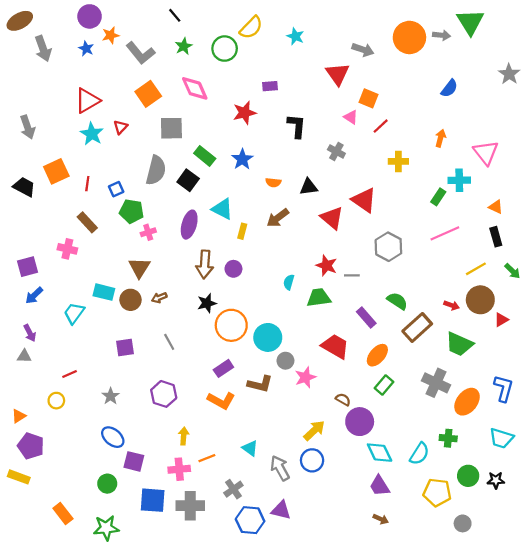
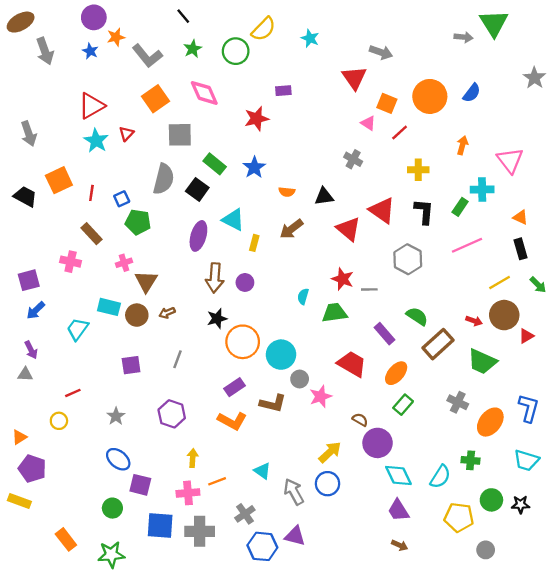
orange circle: (409, 37) -> (430, 96), moved
black L-shape: (297, 126) -> (424, 212), moved
pink cross: (148, 232) -> (124, 263), moved
gray line: (169, 342) -> (178, 359), turned 49
gray cross: (436, 383) -> (458, 402), size x0.7

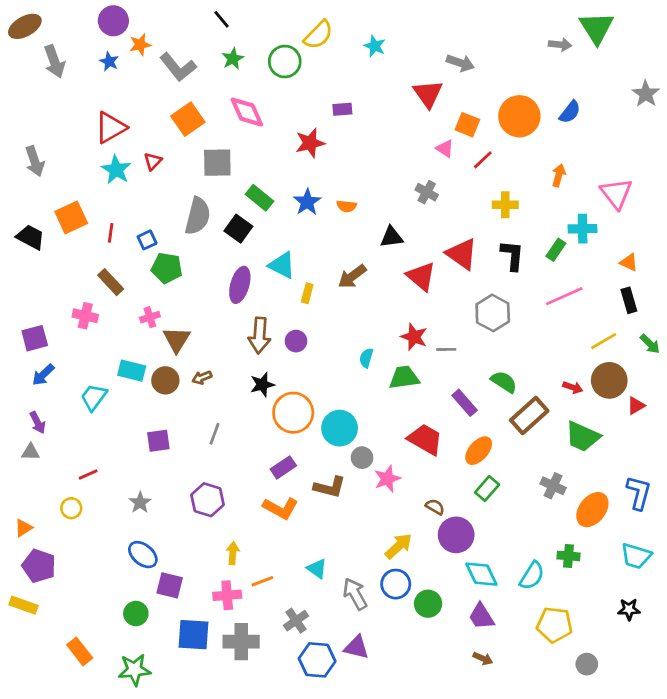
orange semicircle: (287, 192) -> (347, 206), moved
green circle: (491, 500) -> (428, 604), moved

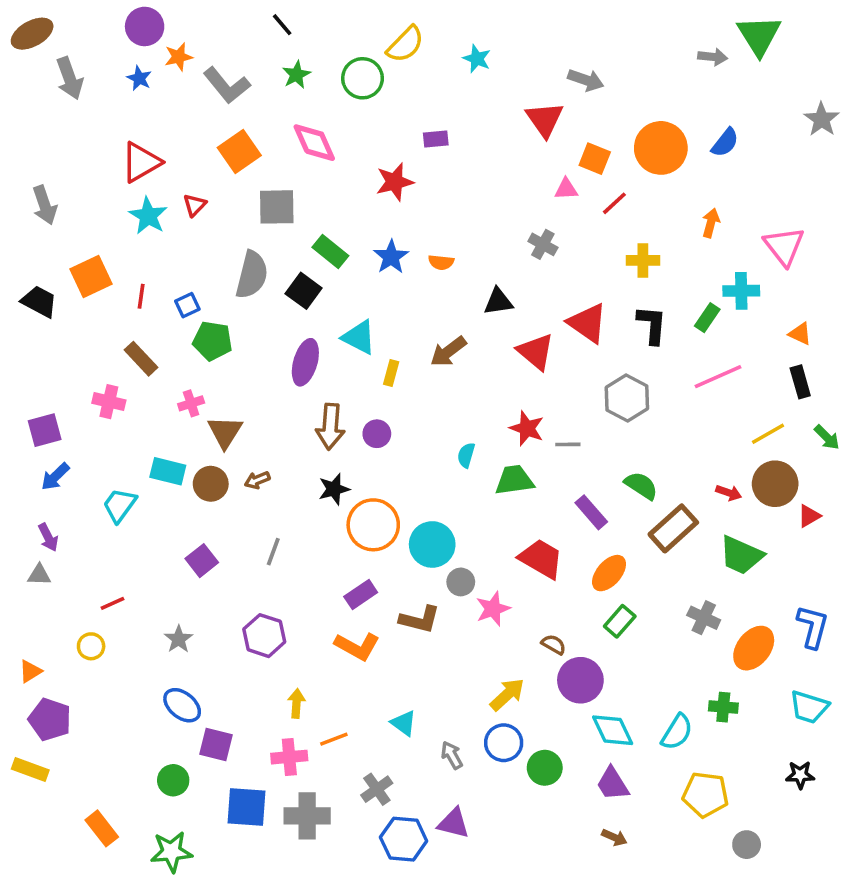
pink triangle: (445, 149) -> (566, 189), turned -36
purple square: (158, 441) -> (202, 561), turned -30
gray arrow: (355, 594) -> (452, 755), size x0.7

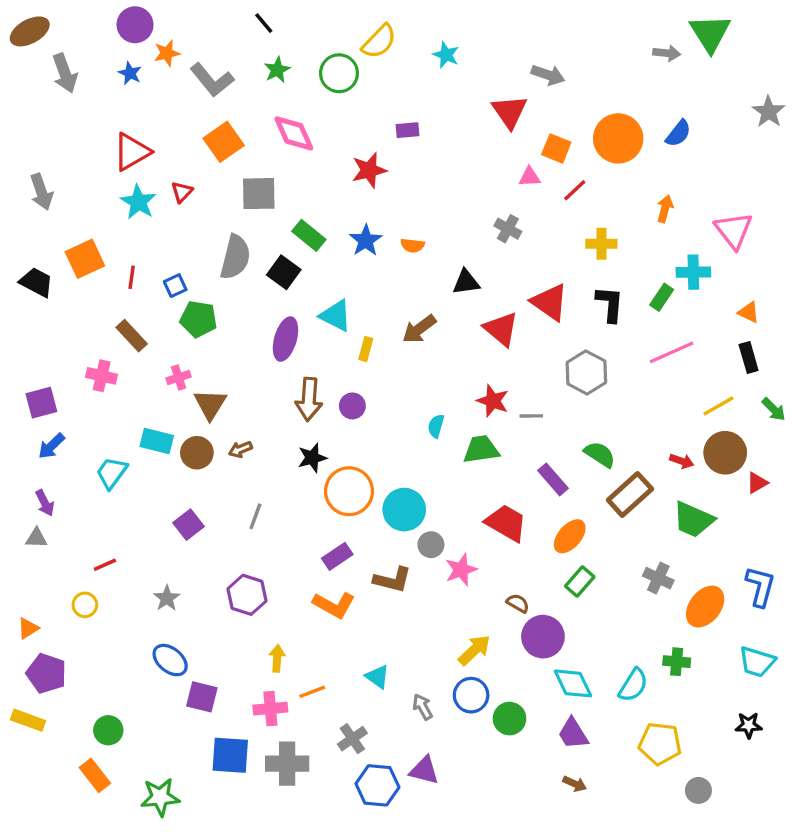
green circle: (173, 780) -> (108, 730), moved

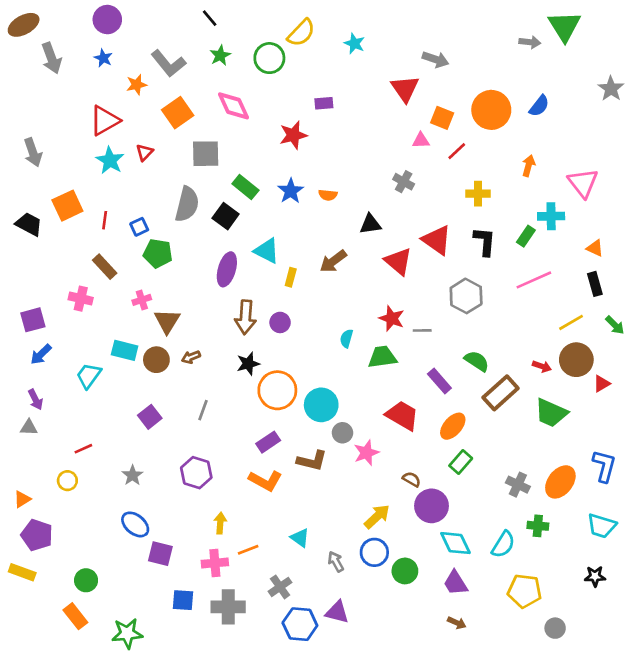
orange star: (167, 53) -> (137, 85), moved
gray cross: (658, 578) -> (518, 485), moved
blue square: (230, 755) -> (183, 600), size x0.7

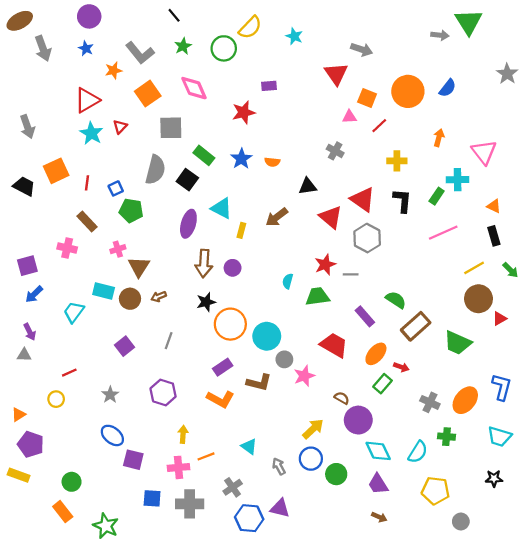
gray hexagon: (466, 296) -> (367, 238), moved
red star: (392, 319) -> (325, 265), turned 30
red arrow: (542, 366) -> (401, 367), moved
green star: (127, 633) -> (106, 526), turned 30

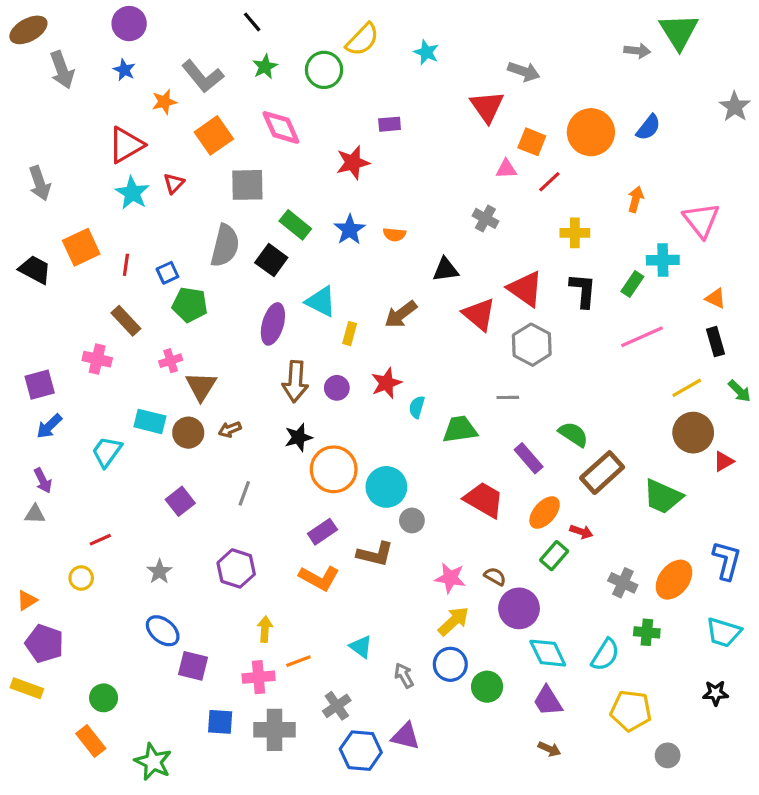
red star: (325, 265) -> (386, 383), moved
pink star: (304, 376) -> (450, 578), moved, turned 30

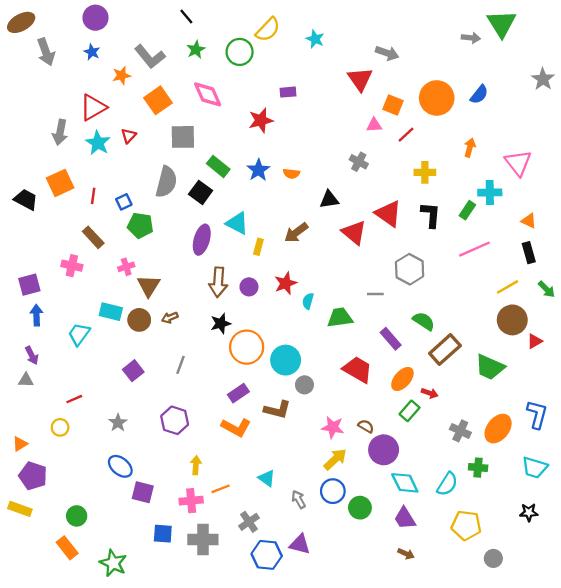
gray arrow: (40, 183) -> (60, 132), moved, turned 30
gray hexagon: (532, 345) -> (410, 269), moved
blue arrow: (49, 426) -> (36, 315), turned 132

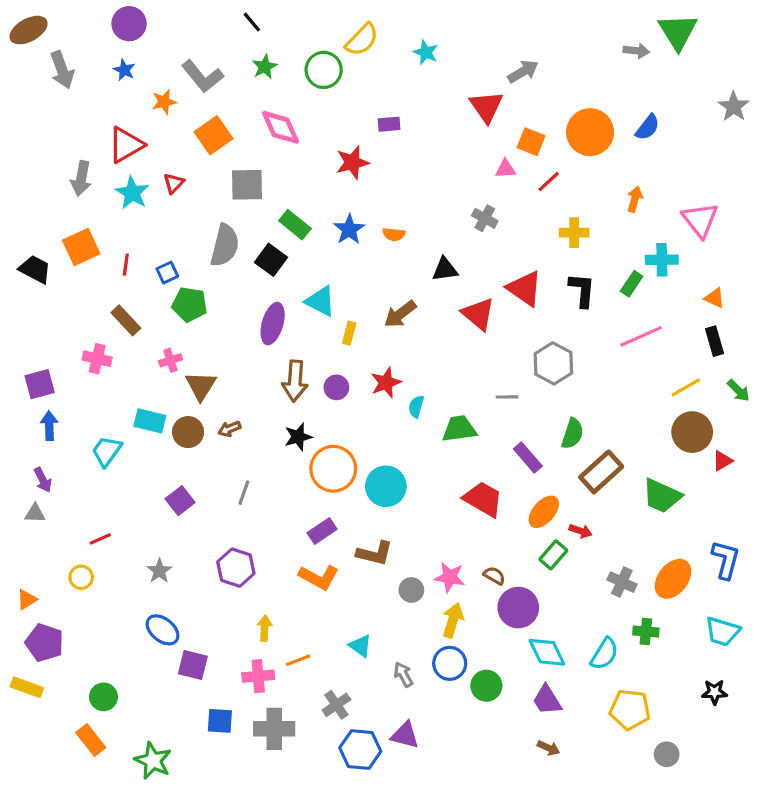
gray arrow: (387, 53) -> (523, 72), turned -50
green semicircle: (424, 321) -> (573, 434), turned 75
gray circle: (304, 385) -> (411, 590), moved
yellow arrow: (335, 459) -> (453, 620), turned -30

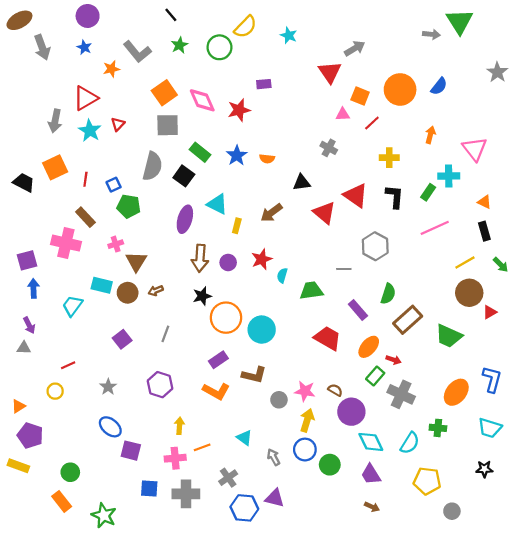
pink diamond: (281, 127) -> (202, 100), moved
orange square: (214, 135) -> (164, 93), moved
pink cross: (97, 359) -> (66, 243), size x1.5
gray cross: (622, 582) -> (401, 394), moved, size x1.4

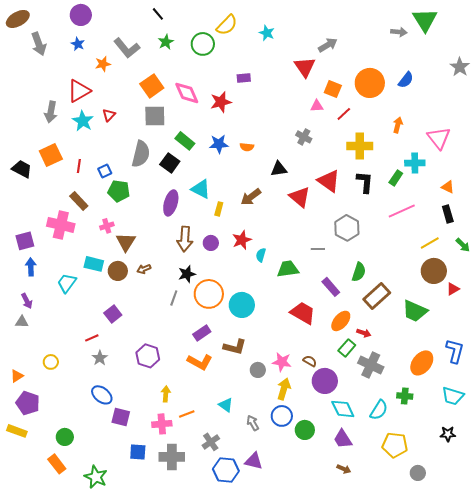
blue star: (237, 155) -> (219, 144), turned 30
yellow cross: (389, 158) -> (360, 146), size x1.4
gray line: (165, 334) -> (174, 298), moved
red line: (68, 365) -> (92, 338), moved

